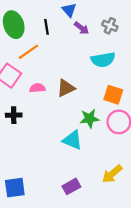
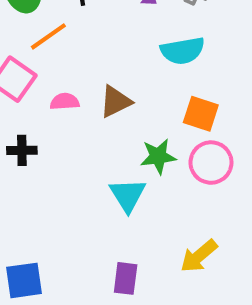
cyan triangle: (73, 140) -> (128, 195), turned 35
purple rectangle: (71, 186) -> (126, 278), turned -54

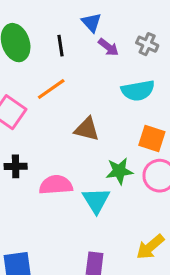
orange line: (48, 36) -> (51, 89), moved
pink semicircle: (65, 102) -> (56, 185), moved, size x1.5
brown triangle: (115, 102) -> (87, 129), turned 40

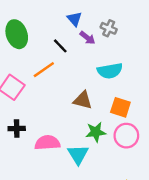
gray cross: (147, 44) -> (109, 28), moved
black line: (60, 46) -> (60, 46), moved, turned -35
brown triangle: (87, 129) -> (83, 100), moved

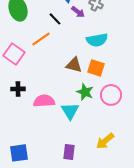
orange square: (120, 107) -> (96, 68), moved
green star: (96, 132) -> (85, 92), turned 30

